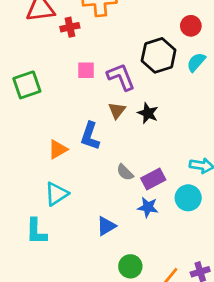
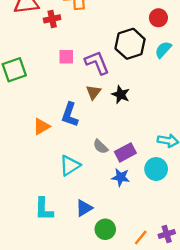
cyan triangle: (56, 194) -> (70, 165), moved
blue triangle: (106, 226) -> (84, 208), moved
cyan L-shape: (36, 231) -> (44, 209), moved

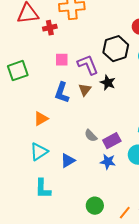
black star: (121, 95) -> (108, 83), moved
blue L-shape: (70, 115) -> (62, 93), moved
cyan triangle: (70, 165) -> (39, 152), moved
blue triangle: (84, 208) -> (68, 161), moved

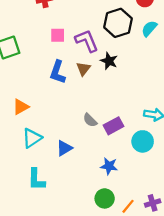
orange triangle: (41, 119) -> (21, 107), moved
blue star: (108, 162) -> (109, 166), moved
green circle: (95, 206) -> (105, 198), moved

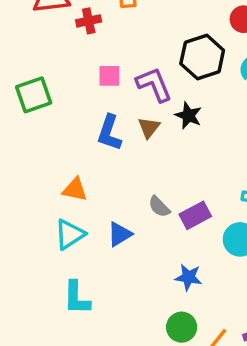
orange triangle: (21, 107) -> (75, 189), moved, turned 42
blue triangle: (64, 148) -> (120, 234), moved

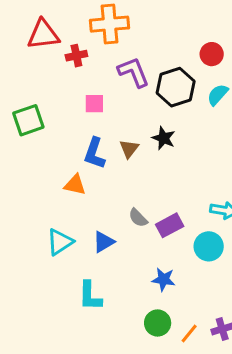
purple L-shape: (154, 85) -> (134, 72), moved
orange triangle: (75, 189) -> (75, 185), moved
cyan L-shape: (77, 298) -> (90, 296), moved

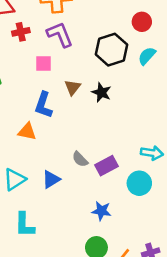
red cross: (76, 56) -> (21, 32), moved
purple L-shape: (134, 72) -> (60, 34), moved
brown triangle: (129, 149) -> (72, 87), moved
cyan L-shape: (90, 296) -> (25, 225), moved

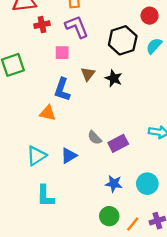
cyan circle: (139, 183) -> (147, 184), moved

